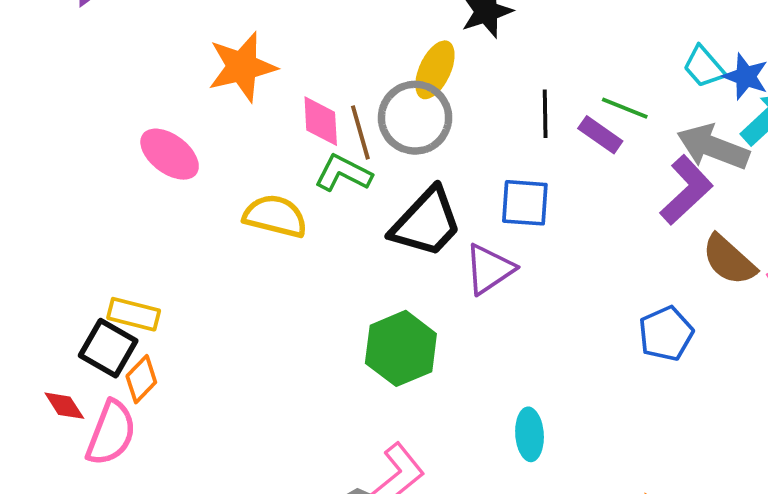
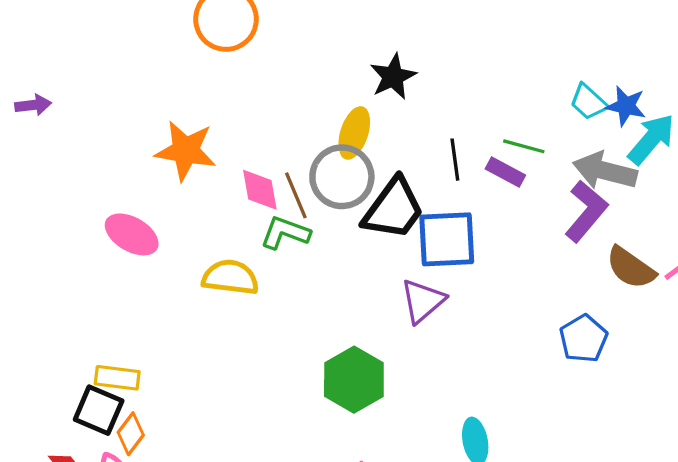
orange star: (242, 67) -> (186, 151), turned 30
blue square: (525, 203) -> (447, 239), size x1.4
black trapezoid: (426, 223) -> (393, 209), moved

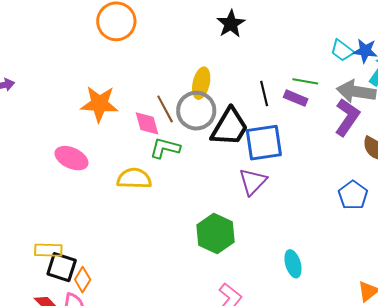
black star: (393, 77) -> (231, 24), moved
brown line: (296, 195) -> (165, 109), moved
yellow rectangle: (117, 378) -> (48, 250), moved

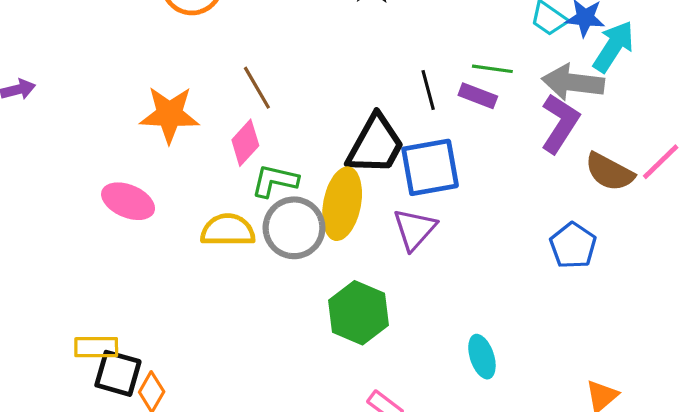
yellow ellipse: (201, 83) -> (342, 204), moved, size x1.4
brown line: (165, 109) -> (257, 88), moved
gray circle: (196, 111) -> (294, 228), moved
pink diamond: (147, 123) -> (245, 143), turned 60

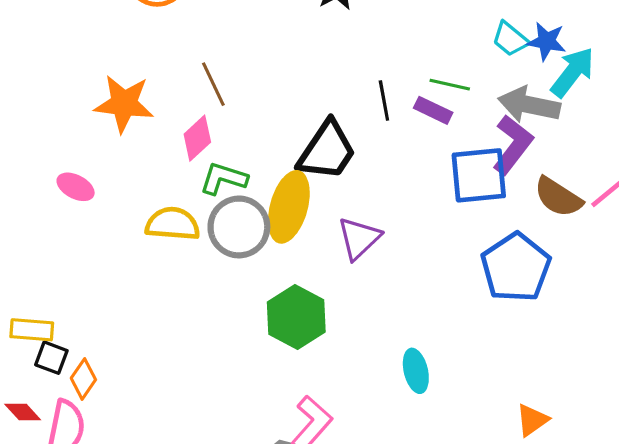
blue square: (430, 167) -> (479, 175), moved
pink ellipse: (128, 201) -> (76, 187), size x0.7
blue pentagon: (573, 246) -> (516, 268), size x1.5
black square: (118, 373) -> (51, 358), size x0.7

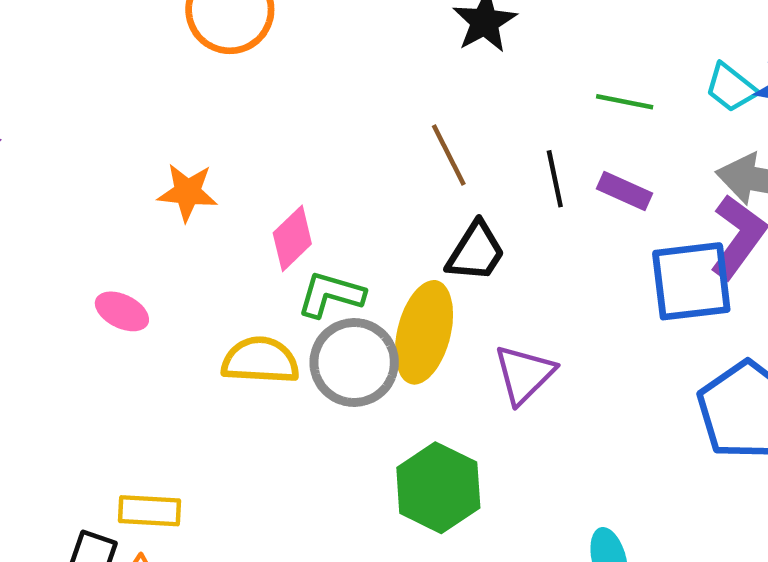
brown line: (213, 84) -> (449, 155), moved
green line: (450, 85) -> (625, 102), moved
orange star: (124, 104) -> (187, 192), size x0.7
black trapezoid: (327, 151) -> (476, 252), size x0.7
yellow rectangle: (32, 330) -> (150, 511), moved

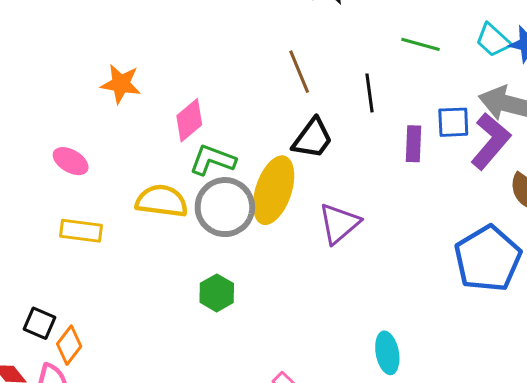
purple rectangle: (624, 191) -> (414, 144), moved, turned 64
blue square: (691, 281) -> (453, 122), moved, size x0.6
green hexagon: (438, 488) -> (217, 293), moved, size x0.6
yellow rectangle: (150, 511) -> (81, 231), moved

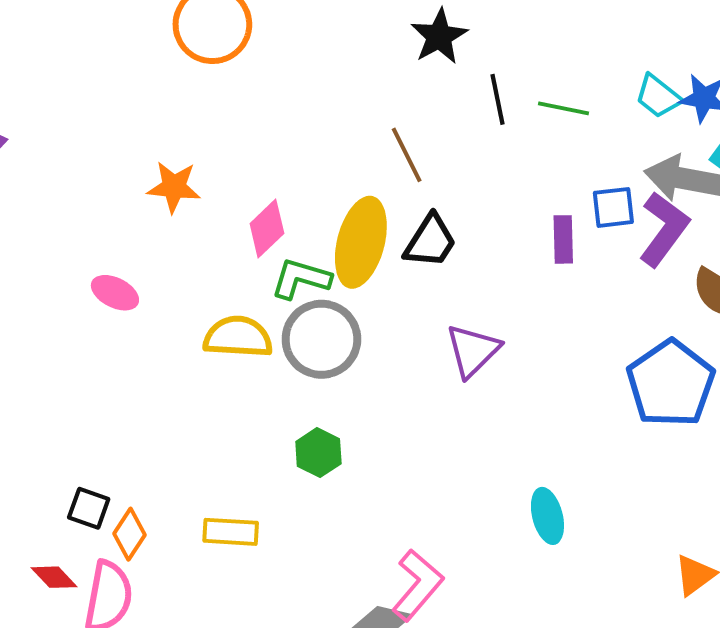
black line: (370, 93) -> (498, 99), moved
yellow ellipse: (274, 190) -> (361, 242), moved
yellow rectangle: (81, 231) -> (231, 532), moved

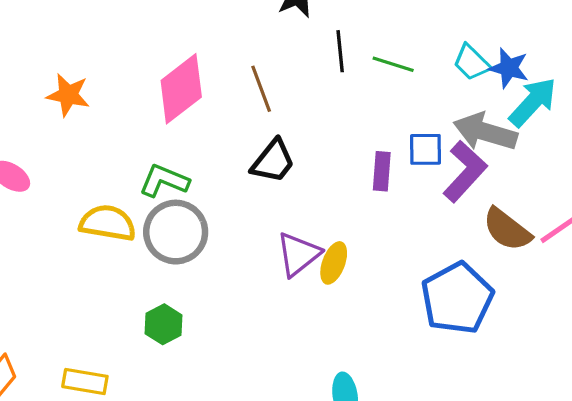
pink diamond: (267, 229) -> (181, 89), moved, size x1.5
yellow ellipse: (361, 242) -> (334, 263), moved, size x0.6

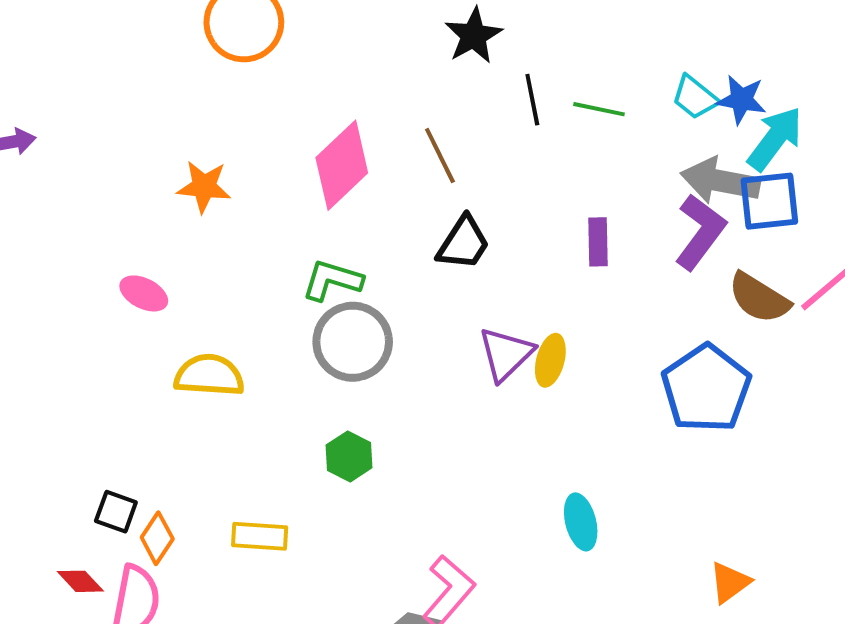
blue square: (425, 149) -> (769, 201), moved, size x1.4
yellow semicircle: (108, 223) -> (209, 375), moved

